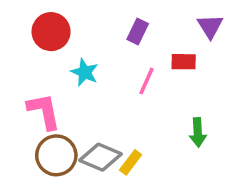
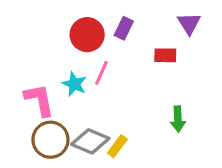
red circle: (51, 32) -> (87, 35), moved
cyan star: (85, 72) -> (74, 84), moved
pink line: (146, 81) -> (101, 73), moved

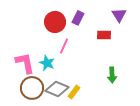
cyan star: (74, 84) -> (47, 63), moved

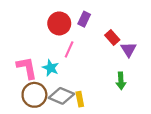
purple triangle: (119, 15) -> (128, 49), moved
red rectangle: (104, 35) -> (112, 38), turned 48
yellow rectangle: (74, 92) -> (80, 99), turned -48

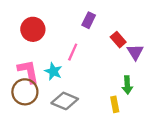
red circle: (59, 23) -> (33, 29), moved
brown circle: (34, 95) -> (25, 92), moved
yellow rectangle: (80, 99) -> (115, 104), moved

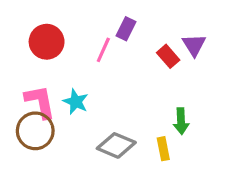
pink line: (73, 52) -> (103, 50), moved
purple triangle: (135, 52) -> (194, 45), moved
gray diamond: (65, 101) -> (116, 145), moved

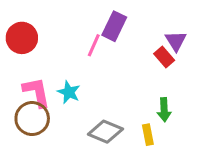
purple rectangle: (126, 29) -> (114, 26), size x1.4
red circle: (47, 42) -> (22, 38), moved
red rectangle: (168, 56) -> (164, 57), moved

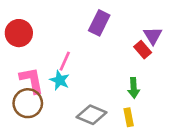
pink line: (94, 45) -> (65, 61), moved
green arrow: (164, 110) -> (134, 88), moved

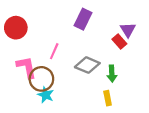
cyan star: (60, 80) -> (46, 95), moved
brown circle: (28, 103) -> (41, 79), moved
gray diamond: (92, 115) -> (87, 65), moved

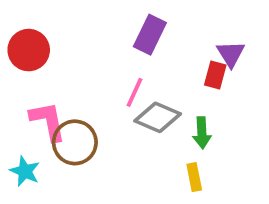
red rectangle: (119, 42) -> (215, 75), turned 56
pink line: (54, 51) -> (134, 92), moved
cyan star: (46, 95) -> (25, 171), moved

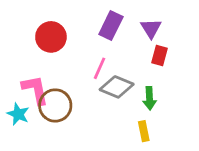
red circle: (29, 50) -> (51, 37), moved
purple triangle: (231, 54) -> (151, 28), moved
cyan star: (25, 171) -> (18, 114), moved

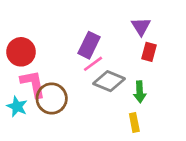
purple rectangle: (111, 26) -> (89, 45), moved
red circle: (51, 37) -> (21, 52), moved
pink line: (100, 68) -> (93, 64), turned 30

